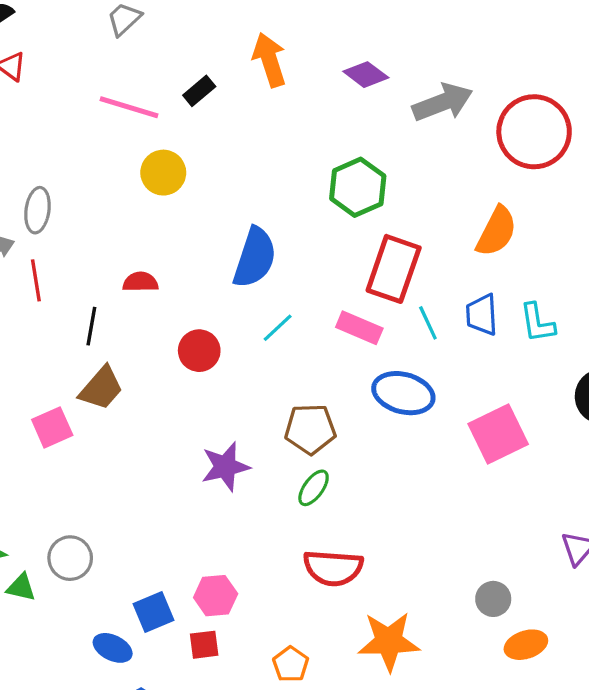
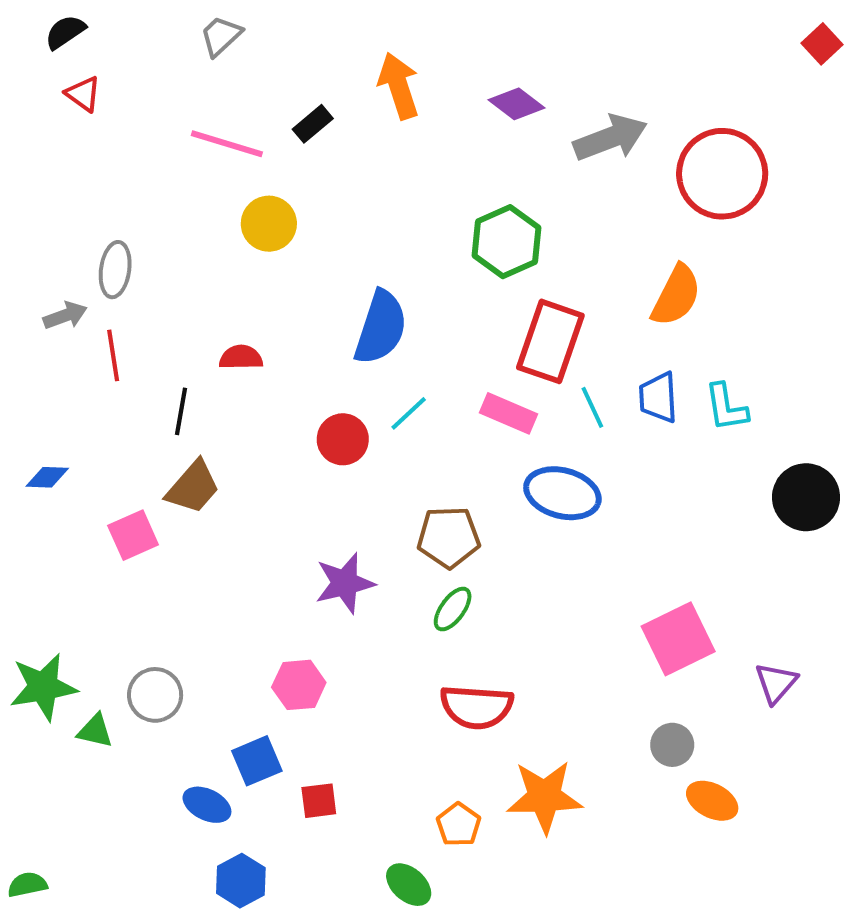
red circle: (199, 351) -> (343, 439), moved
pink square: (498, 434) -> (678, 639), moved
pink hexagon: (216, 596) -> (299, 685), moved
orange ellipse: (526, 645) -> (712, 801), turned 45
orange pentagon: (291, 664) -> (459, 825), moved

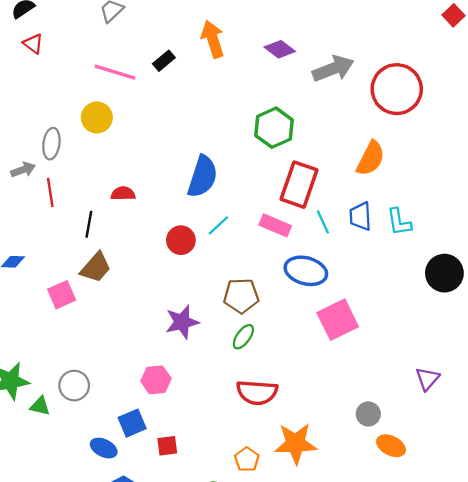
yellow circle: (269, 224) -> (97, 117), moved
pink square: (678, 639) -> (338, 320), moved

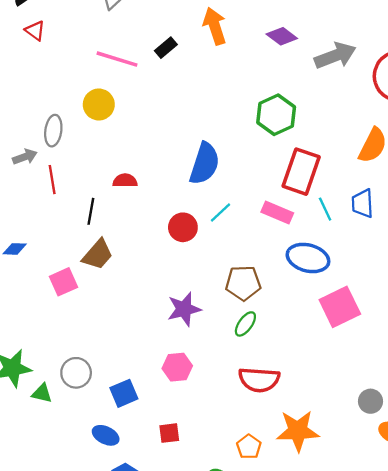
pink hexagon: (156, 380) -> (177, 367), moved
blue square: (132, 423) -> (124, 393), moved

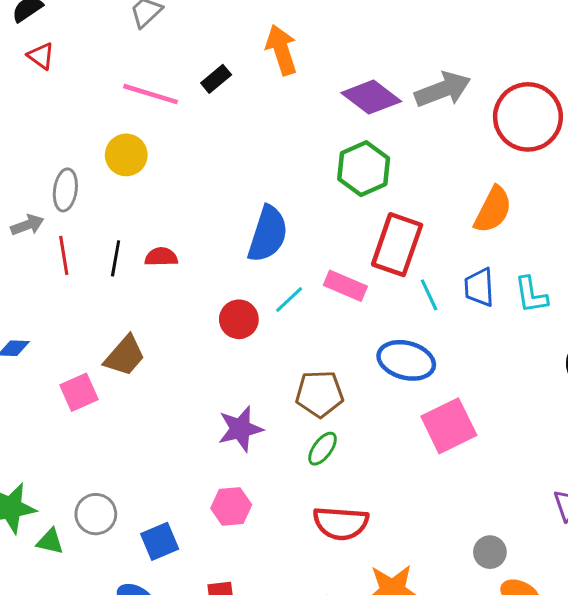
purple diamond: (282, 36) -> (371, 97), moved, size x1.4
black line: (91, 211) -> (116, 258), moved
pink rectangle: (277, 213) -> (345, 286), moved

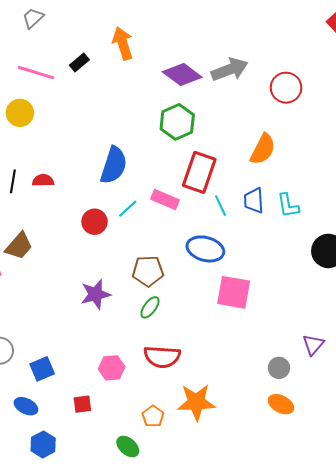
red circle: (528, 117) -> (286, 88), size x0.7
pink square: (449, 426) -> (234, 292), turned 36
pink hexagon: (231, 506) -> (112, 368), moved
gray circle: (490, 552) -> (279, 368), moved

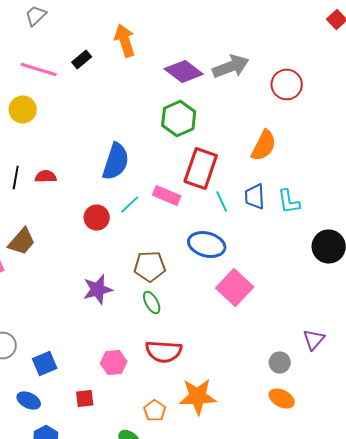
pink square: (234, 292) -> (235, 288), turned 33
green ellipse: (150, 307) -> (152, 302), turned -65

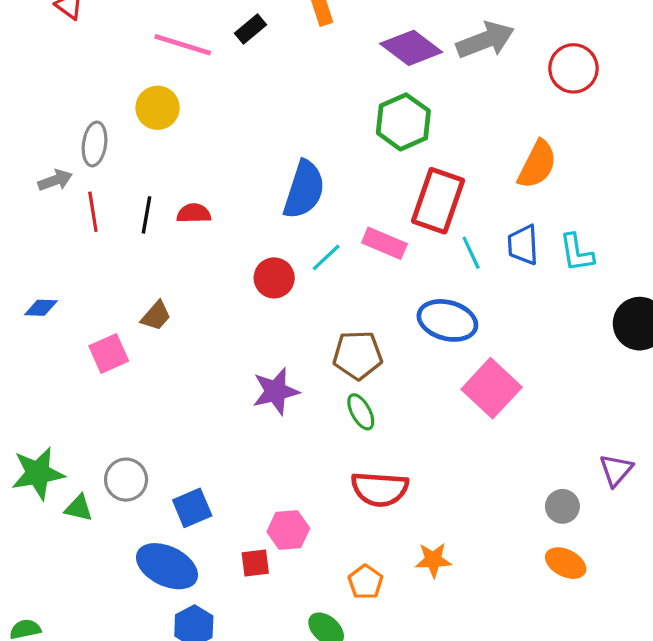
brown trapezoid: (22, 242) -> (156, 316), size x0.7
pink hexagon: (114, 362) -> (288, 530), moved
orange star: (198, 396) -> (433, 560), size x0.6
blue ellipse: (29, 400) -> (167, 566), size x1.6

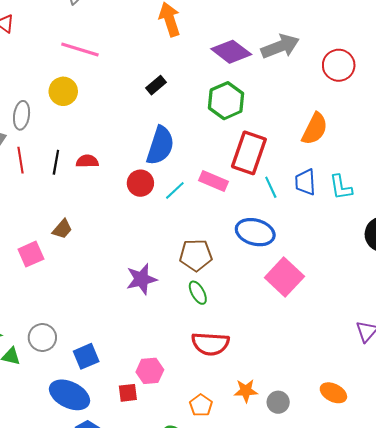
black rectangle: (250, 29) -> (156, 85), moved
red circle: (274, 278) -> (140, 183), moved
gray circle: (562, 506) -> (278, 402), moved

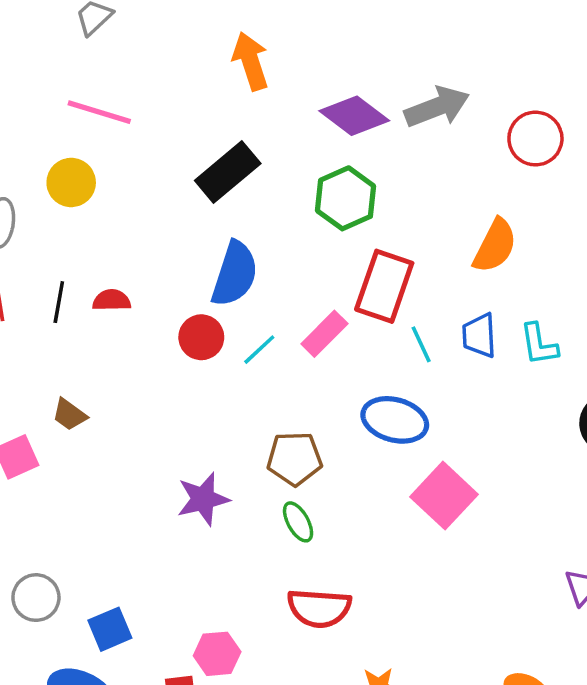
black rectangle: (156, 85) -> (228, 172), size x1.8
pink rectangle: (213, 181) -> (324, 334), turned -68
brown trapezoid: (62, 229) -> (69, 415), turned 85

